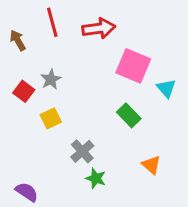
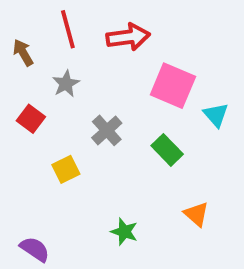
gray star: (51, 79) -> (66, 84), moved
yellow square: (51, 118) -> (66, 169), moved
gray cross: (82, 151) -> (107, 130), moved

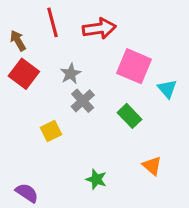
gray star: (66, 84) -> (71, 74), moved
red square: (31, 119) -> (24, 74), moved, size x1.4

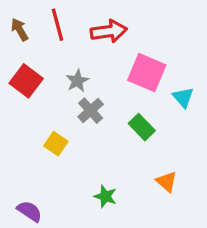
brown arrow: (18, 41) -> (20, 30), moved
yellow square: (51, 131) -> (56, 144), turned -30

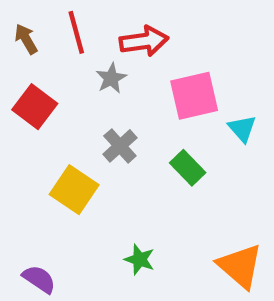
pink square: (147, 73) -> (194, 96), turned -36
gray star: (77, 81) -> (111, 78), moved
yellow square: (56, 144) -> (74, 190), size x1.5
orange triangle: (167, 182) -> (240, 266), moved, size x1.6

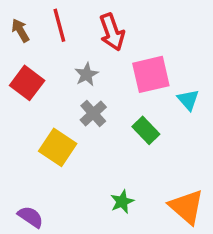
red arrow: (144, 41) -> (112, 32), turned 78
gray star: (111, 78) -> (86, 74), moved
green star: (140, 259) -> (122, 202), moved, turned 30

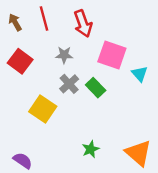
gray star: (86, 74) -> (64, 55), turned 30
pink square: (151, 74) -> (112, 55), turned 32
green rectangle: (146, 130) -> (96, 88), moved

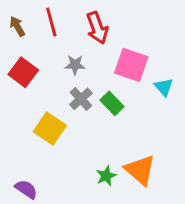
orange triangle: (138, 153) -> (140, 170), moved

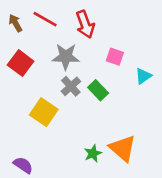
red line: (51, 22) -> (45, 19), turned -45
gray star: (75, 65) -> (66, 57), size x1.5
pink square: (131, 65) -> (115, 57), size x0.6
cyan triangle: (164, 87) -> (143, 76), turned 36

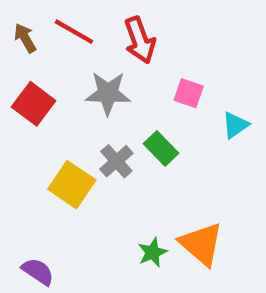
gray cross: (71, 86) -> (116, 161), moved

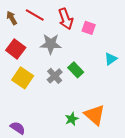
pink square: (189, 93) -> (89, 28), moved
yellow square: (72, 185) -> (23, 78), moved

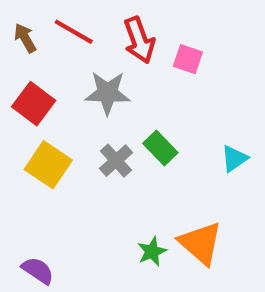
cyan triangle: (111, 59) -> (234, 158), moved

